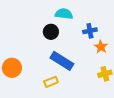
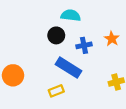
blue cross: (90, 31) -> (84, 45), moved
orange star: (101, 47) -> (112, 39), moved

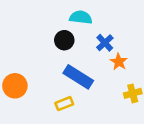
orange star: (112, 39) -> (119, 62), moved
blue cross: (84, 45) -> (105, 43), moved, turned -32

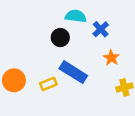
blue cross: (105, 43) -> (101, 29), moved
yellow rectangle: (64, 104) -> (48, 84), moved

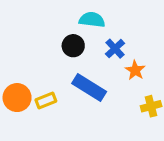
blue cross: (101, 29) -> (115, 49), moved
yellow rectangle: (48, 84) -> (46, 100), moved

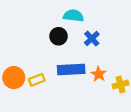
orange star: (135, 70) -> (99, 74), moved
blue rectangle: (89, 87) -> (71, 70), turned -35

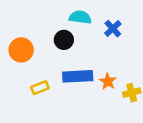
blue cross: (92, 39) -> (113, 29), moved
orange circle: (14, 78) -> (21, 50), moved

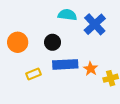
blue cross: (113, 29) -> (95, 24), size x1.5
black circle: (64, 40) -> (53, 42), moved

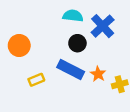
black circle: (53, 42) -> (77, 43), moved
blue rectangle: (65, 64) -> (71, 69), turned 30

